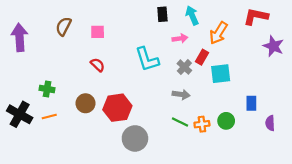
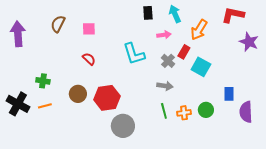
cyan square: (221, 74) -> (201, 67), turned 36
green line: (180, 122) -> (164, 111), turned 49
purple semicircle: (270, 123) -> (246, 112), size x1.5

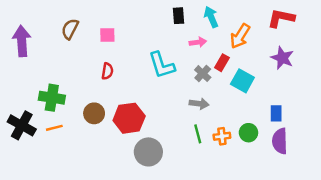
purple star: (249, 42) -> (282, 58), moved
red semicircle: (89, 59) -> (107, 71), turned 56
green cross: (43, 81) -> (52, 98), size x1.5
purple semicircle: (246, 112) -> (280, 141), moved

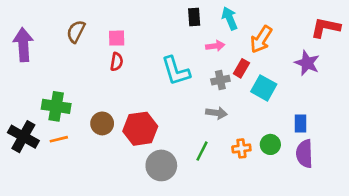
red L-shape: (281, 18) -> (326, 28), moved
red semicircle: (107, 71) -> (117, 62), moved
gray cross: (203, 74) -> (220, 80), turned 35
green line: (198, 134) -> (202, 151), moved, turned 42

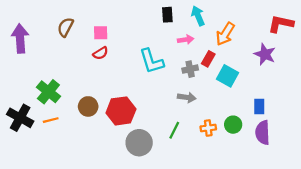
red semicircle: (117, 62) -> (101, 53), turned 49
green cross: (56, 106) -> (48, 92), turned 30

